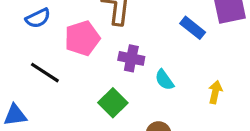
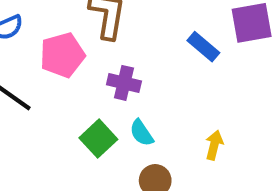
cyan semicircle: (164, 80) -> (142, 133), moved
yellow arrow: (215, 92) -> (214, 145), moved

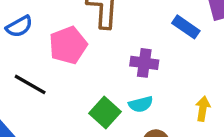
purple cross: (124, 83) -> (144, 63), moved
cyan semicircle: (142, 133) -> (141, 104), turned -65

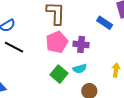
pink pentagon: (68, 45) -> (57, 42), moved
black line: (30, 84) -> (14, 47), moved

